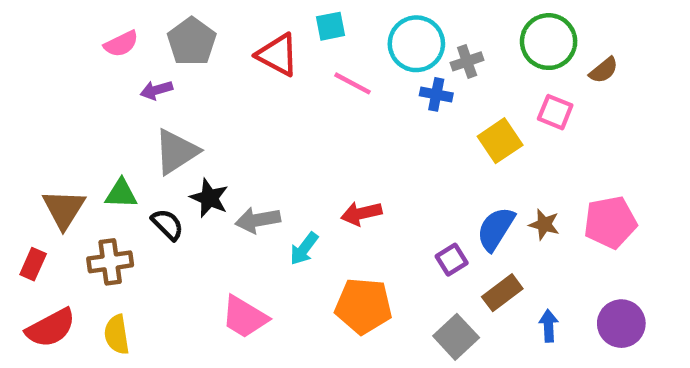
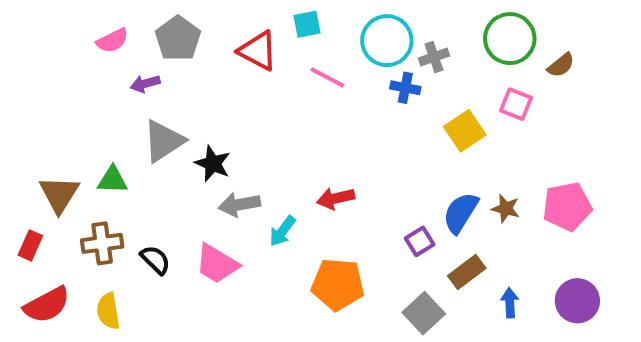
black star: (209, 198) -> (213, 164), moved
black semicircle: (167, 224) -> (155, 260), moved
pink trapezoid: (245, 317) -> (217, 264), moved

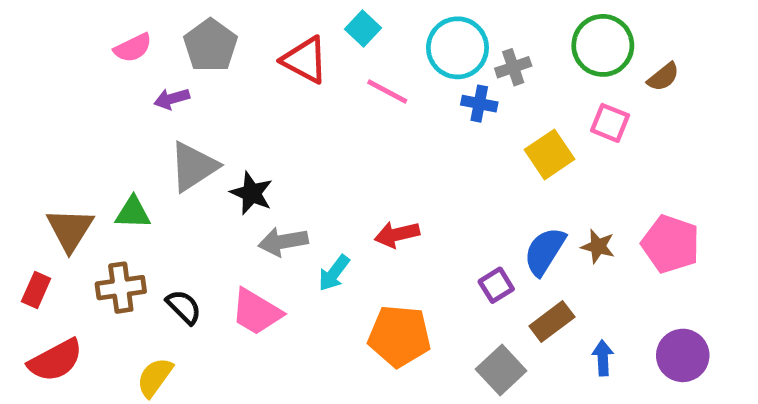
cyan square: (307, 24) -> (363, 28), turned -36
pink pentagon: (567, 207) -> (671, 244), turned 30
yellow semicircle: (108, 311) -> (155, 377), moved, turned 45

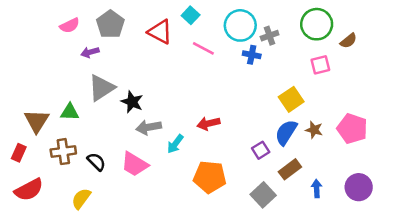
pink square: (610, 123) -> (320, 65), turned -36
yellow square: (550, 154) -> (291, 99), moved

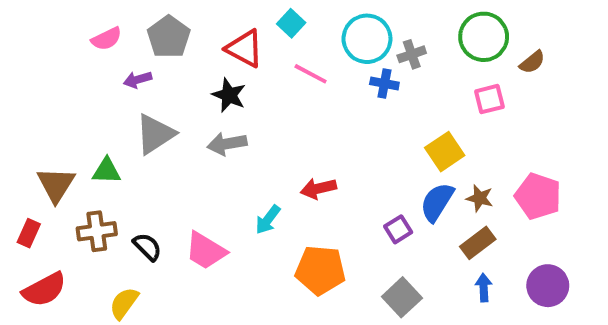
black star: (132, 102) -> (229, 95), moved
gray arrow: (149, 127) -> (227, 144), moved
brown rectangle: (290, 169) -> (478, 243), moved

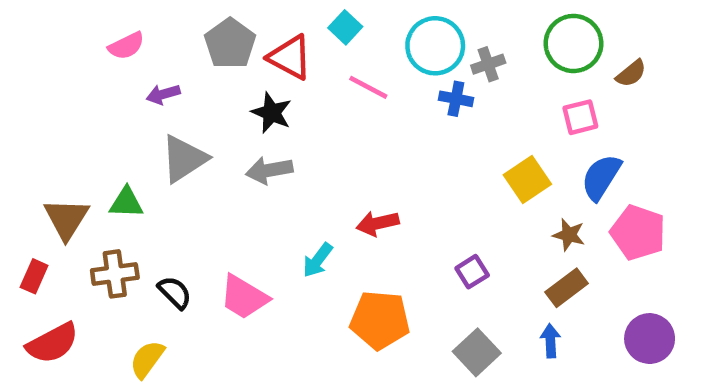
gray pentagon: (169, 37) -> (230, 43), moved
blue semicircle: (437, 202) -> (601, 177), moved
blue arrow: (484, 288) -> (550, 341), moved

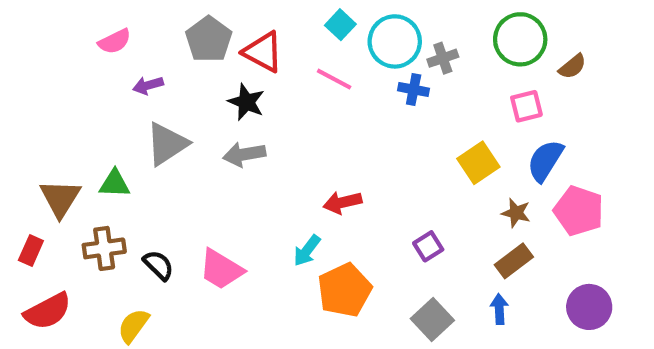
cyan square: (345, 27) -> (340, 25), moved
cyan arrow: (318, 260) -> (307, 250), moved
orange pentagon: (380, 320) -> (345, 290), turned -30

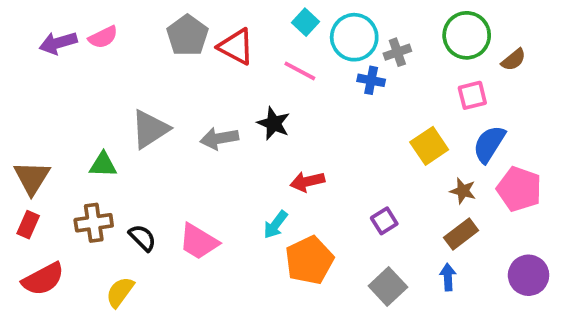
purple arrow: (148, 85) -> (58, 43), moved, size x1.4
black star: (246, 102) -> (274, 123), moved
brown triangle: (60, 198) -> (32, 178), moved

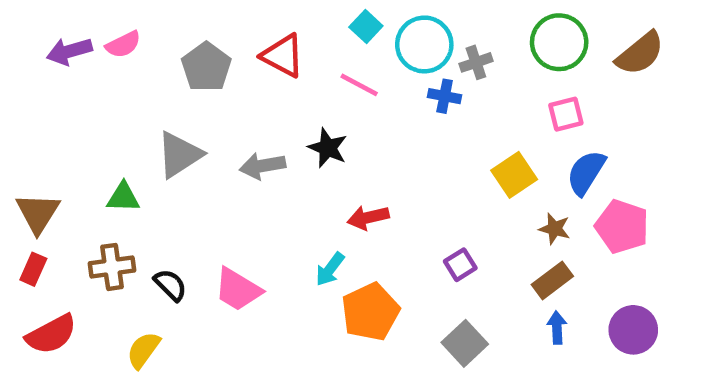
gray pentagon: (187, 35) -> (206, 67), moved
brown semicircle: (514, 60) -> (640, 53), moved, size x1.6
blue arrow: (448, 277) -> (557, 328), moved

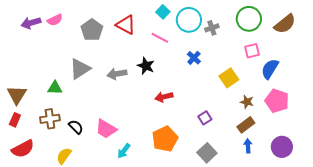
blue cross: (445, 96) -> (194, 58), moved, turned 32
blue semicircle: (586, 173) -> (270, 69), moved
cyan arrow: (330, 269) -> (124, 151), moved

